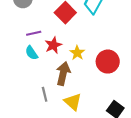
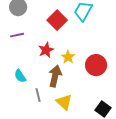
purple line: (34, 33) -> (17, 35), moved
cyan semicircle: (32, 53) -> (20, 76), moved

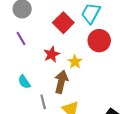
purple line: (17, 35) -> (21, 39), turned 72
red circle: (96, 65) -> (99, 41), moved

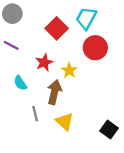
purple line: (21, 39) -> (11, 45), turned -32
cyan semicircle: (24, 82) -> (20, 83), moved

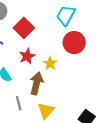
red square: (57, 28) -> (24, 28), moved
yellow triangle: (65, 122) -> (46, 111), turned 30

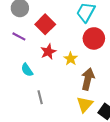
brown arrow: (37, 83) -> (88, 79), moved
yellow triangle: (46, 111) -> (85, 104), moved

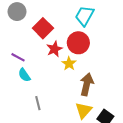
purple line: (19, 36) -> (18, 57), moved
red circle: (94, 38) -> (78, 43), moved
red star: (48, 52) -> (54, 49), moved

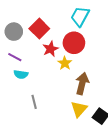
gray circle: (17, 12) -> (14, 32), moved
cyan semicircle: (24, 75) -> (21, 74), turned -48

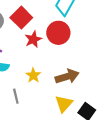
yellow star: (65, 63) -> (33, 75), moved
brown arrow: (82, 84) -> (67, 76), turned 60

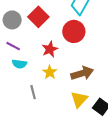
red star: (33, 39) -> (50, 49), moved

